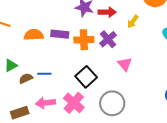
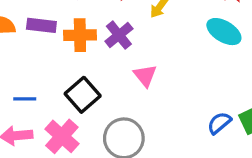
blue line: (44, 74) -> (25, 99), moved

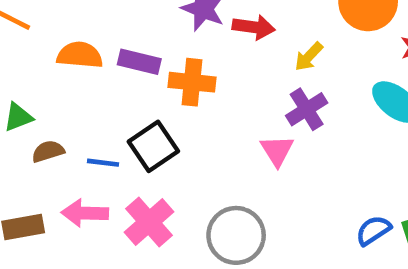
purple cross: (119, 35) -> (307, 109), moved
black square: (83, 95) -> (153, 146), moved

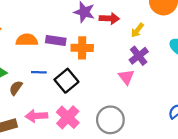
brown semicircle: (48, 151) -> (16, 88), turned -32
blue line: (103, 163) -> (39, 72), moved

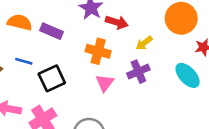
orange cross: (82, 48) -> (98, 51), moved
pink triangle: (126, 77) -> (105, 83), moved

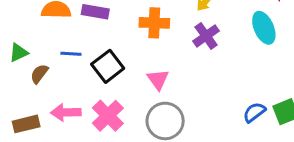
cyan ellipse: (188, 75) -> (264, 28), turned 32
pink triangle: (105, 83) -> (158, 80), moved

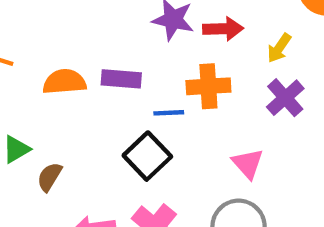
blue line: (71, 54) -> (169, 113), moved
pink triangle: (158, 80) -> (248, 163), moved

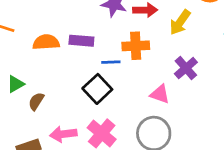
yellow arrow: (279, 48) -> (180, 22), size x1.4
purple cross: (285, 98) -> (186, 68), moved
pink triangle: (248, 163) -> (160, 94), turned -30

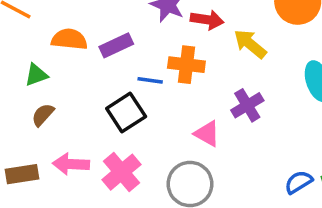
yellow arrow: (180, 22) -> (250, 44), turned 85
purple rectangle: (81, 41) -> (116, 45), turned -40
green triangle: (16, 84) -> (36, 75), moved

